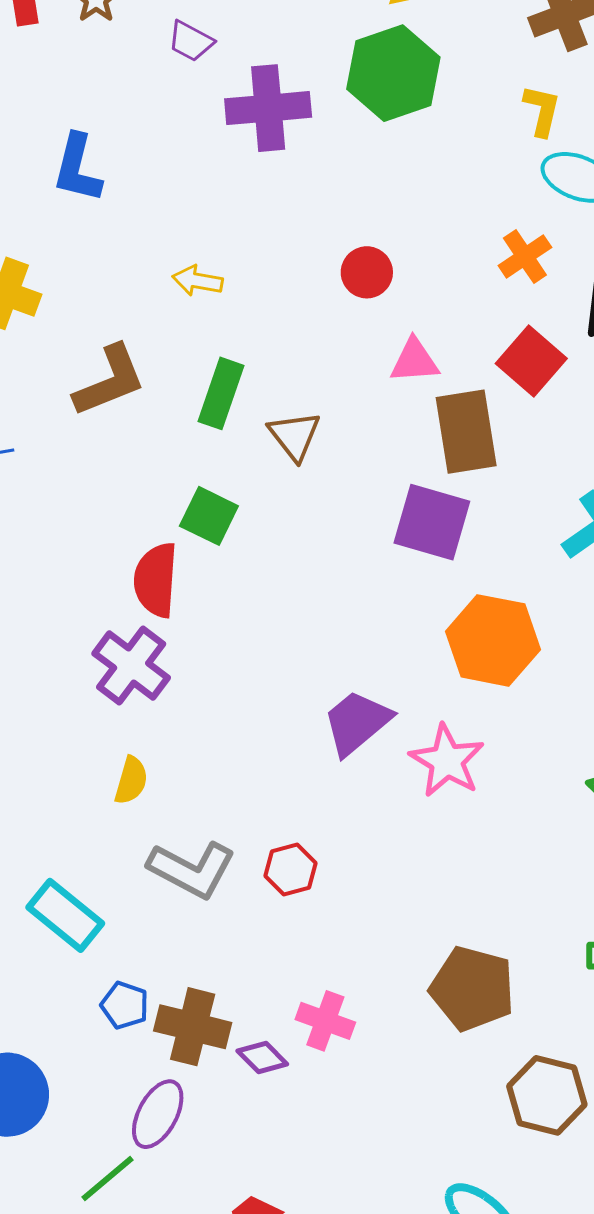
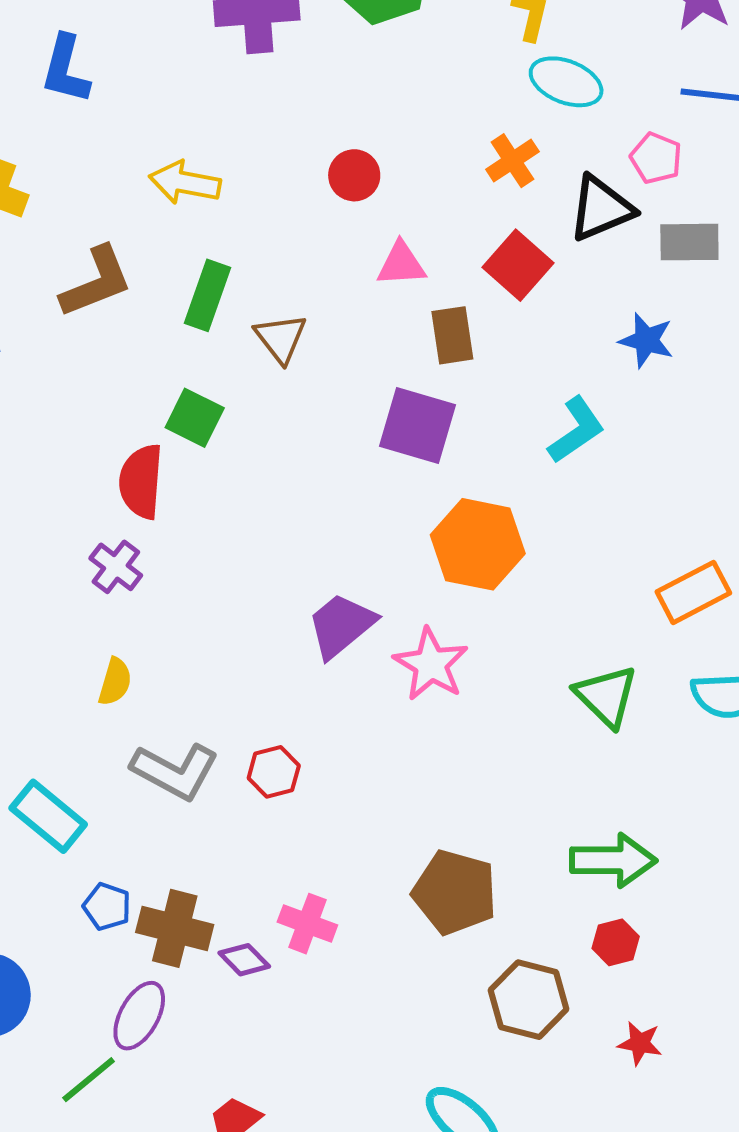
yellow arrow: (198, 281) -> (185, 183), size x1.4
brown rectangle: (466, 432) -> (452, 335), size x0.7
purple cross: (131, 666) -> (116, 567), size x0.7

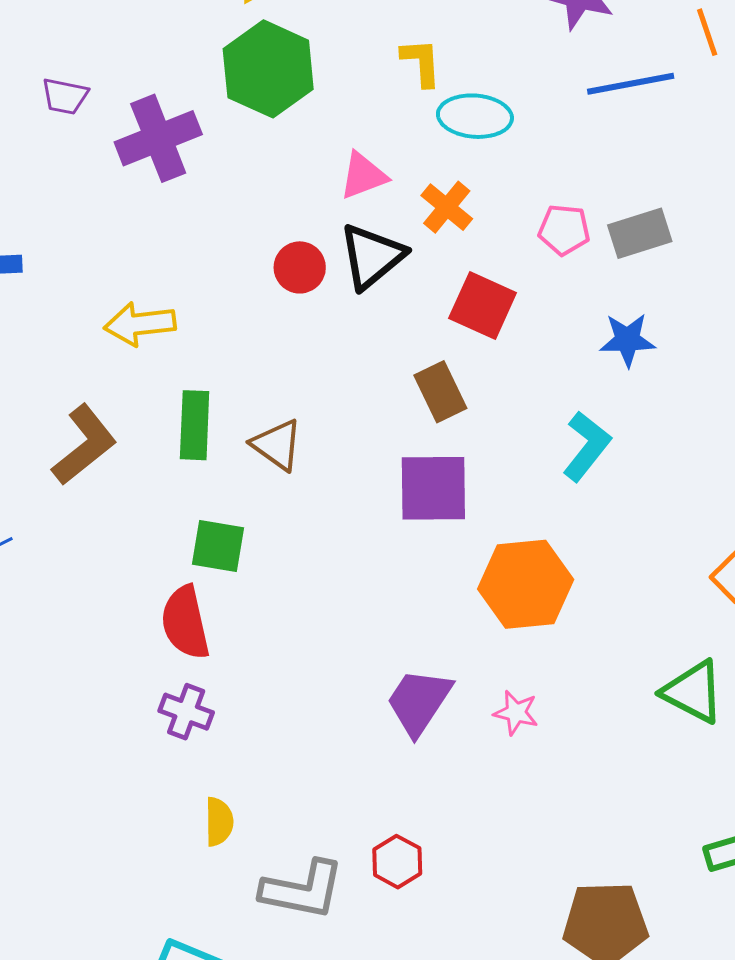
pink pentagon: (656, 158) -> (564, 230), moved
black triangle: (601, 208) -> (372, 256), moved
pink triangle: (401, 264) -> (363, 176), moved
pink star: (431, 664) -> (516, 713), size x0.6

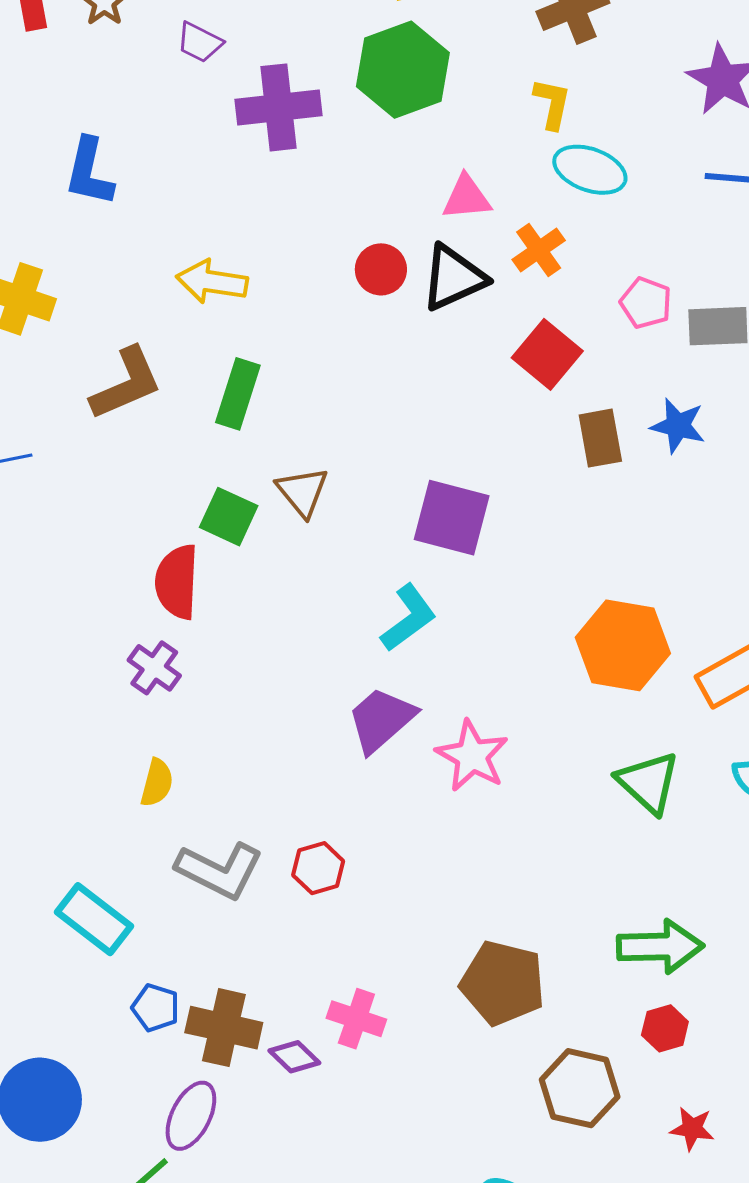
brown rectangle: (440, 392) -> (600, 438), moved
brown triangle: (277, 445) -> (302, 492), moved
cyan L-shape: (587, 446) -> (408, 618), moved
orange hexagon: (526, 584) -> (623, 645), moved
pink star: (516, 713) -> (472, 756), size x1.6

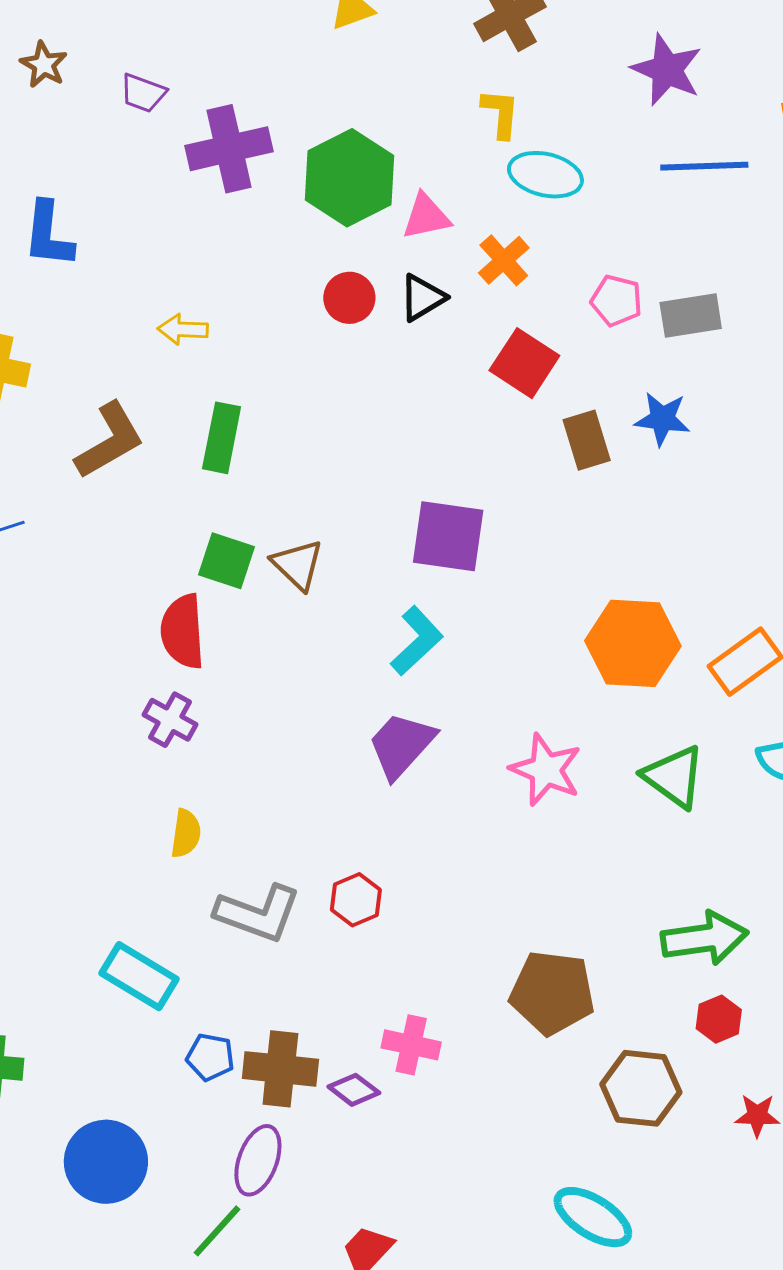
green hexagon: (403, 70) -> (349, 178), moved
black triangle: (453, 278) -> (422, 298), size x0.7
yellow arrow: (212, 282) -> (183, 329), size x0.7
brown triangle: (302, 492) -> (298, 565), moved
pink star: (472, 756) -> (546, 770), moved

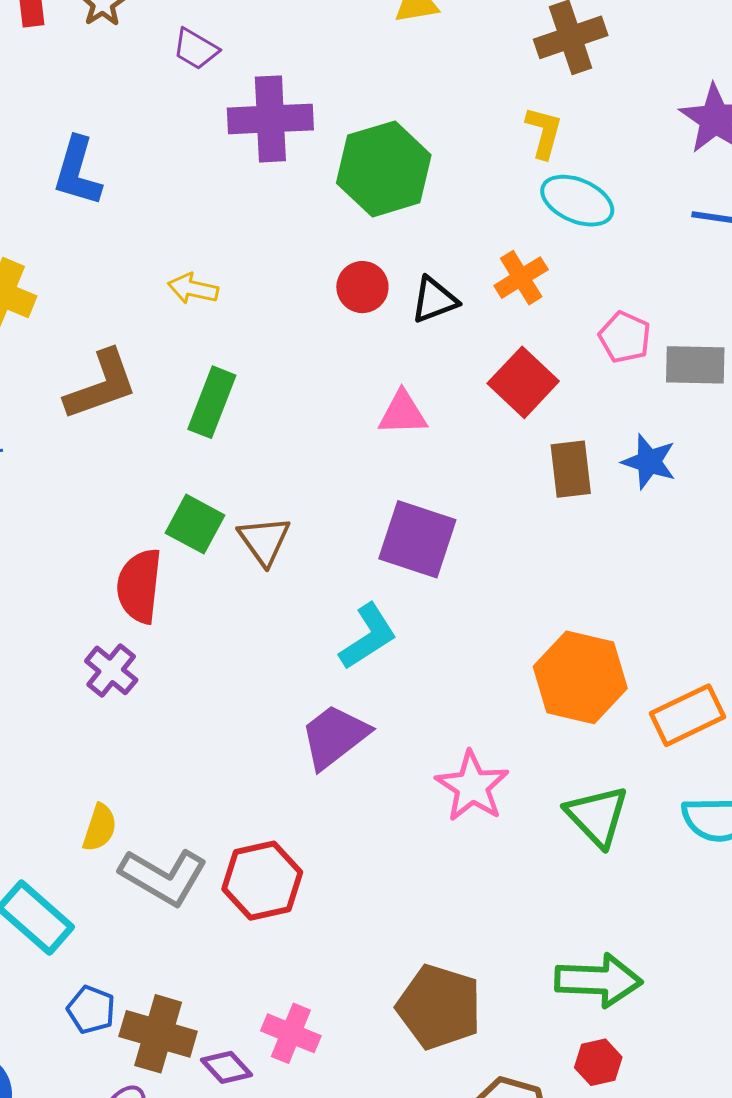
pink triangle: (426, 217) -> (403, 413), moved
yellow semicircle: (186, 833) -> (100, 828), moved
red hexagon: (356, 900) -> (262, 881), size x1.5

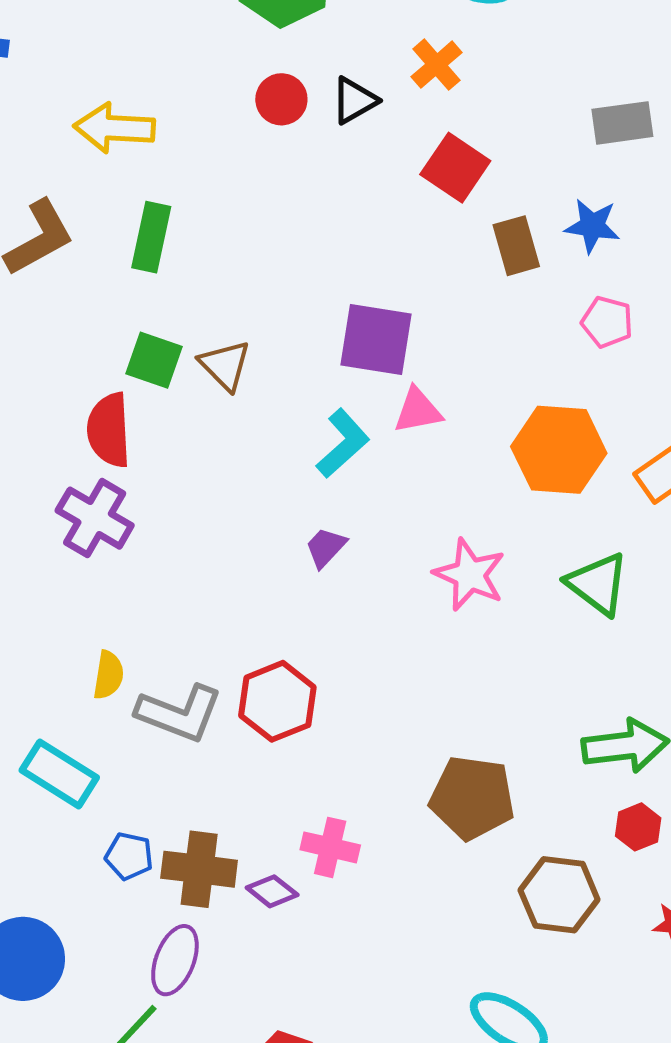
yellow arrow: (193, 289) -> (114, 128), size x1.6
pink pentagon: (625, 337) -> (607, 322), moved
pink triangle: (403, 413) -> (418, 411), moved
purple cross: (111, 670) -> (95, 518), size x1.4
purple trapezoid: (334, 736) -> (326, 547), size x0.6

